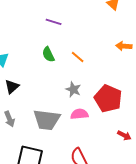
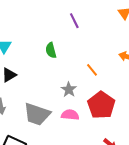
purple line: (54, 22) -> (74, 21), moved, turned 35
orange line: (78, 57) -> (92, 70), moved

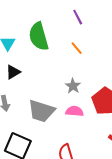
green semicircle: (51, 50) -> (39, 36), moved, size x1.8
orange line: (92, 70) -> (77, 48), moved

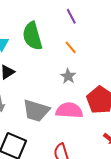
gray star: (73, 86) -> (68, 76), moved
pink semicircle: (75, 111) -> (69, 110), size x1.5

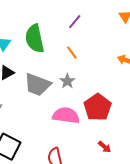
purple line: (71, 16) -> (75, 22), turned 63
gray trapezoid: (36, 111) -> (37, 85), moved

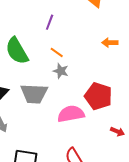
gray star: (67, 81) -> (61, 71), moved

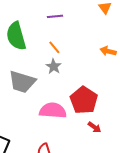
purple line: (50, 22) -> (55, 16), turned 49
red arrow: (117, 132) -> (94, 127), moved

